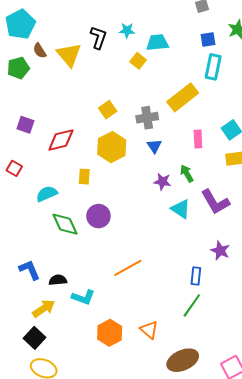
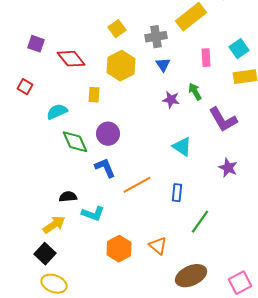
red diamond: (61, 140) -> (71, 59), turned 64
cyan triangle: (181, 209) -> (182, 147), moved
blue L-shape: (29, 270) -> (105, 168), moved
blue rectangle: (196, 276) -> (177, 193), moved

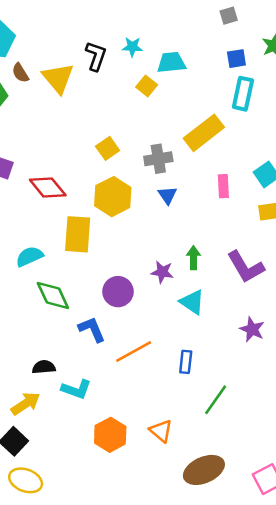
green arrow: (195, 92) -> (193, 258), moved, turned 30
yellow rectangle: (94, 95) -> (78, 234), size x1.8
purple star: (171, 100) -> (162, 272), moved
purple circle: (108, 134) -> (118, 292), moved

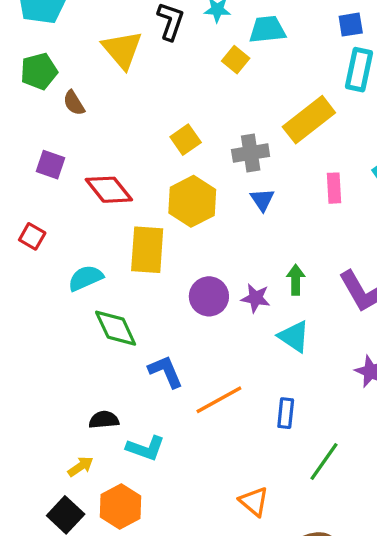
brown semicircle: (20, 73) -> (74, 103), moved
purple circle: (118, 292) -> (209, 296), moved
yellow arrow: (26, 404) -> (81, 466), size x0.7
orange hexagon: (110, 435) -> (121, 507), moved

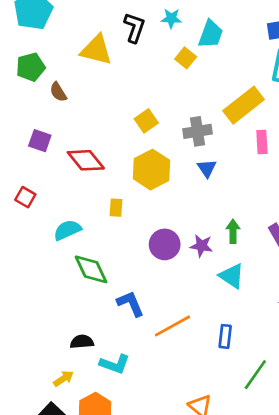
cyan trapezoid: (267, 30) -> (211, 34), turned 116
yellow triangle: (122, 50) -> (96, 50), turned -36
pink rectangle: (334, 188) -> (262, 142), moved
yellow rectangle: (147, 250) -> (116, 208), size x0.5

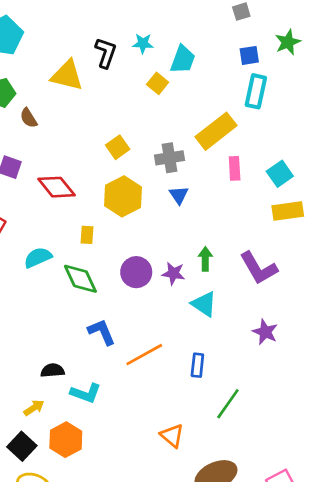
green diamond: (91, 269) -> (80, 279), moved

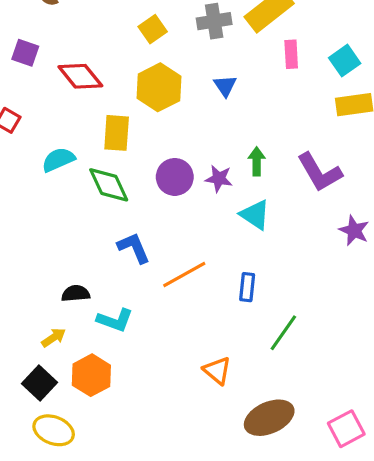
gray cross: (169, 158) -> (214, 21), moved
yellow rectangle: (87, 235) -> (117, 133), size x1.6
purple star: (265, 332) -> (354, 230), moved

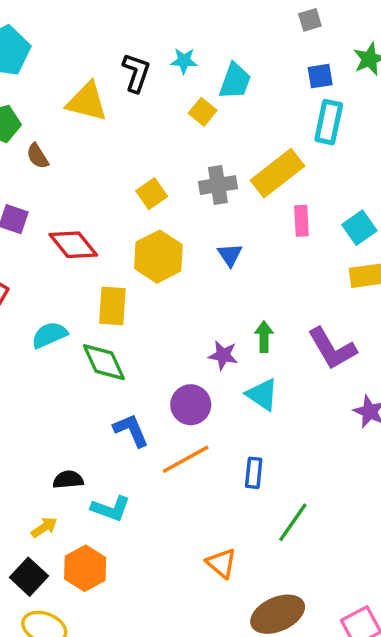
purple circle: (175, 177) -> (191, 405), moved

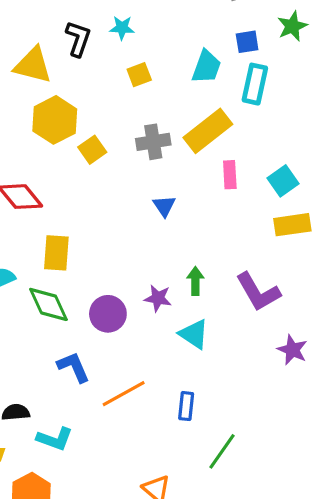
cyan trapezoid: (235, 81) -> (206, 67), moved
yellow square: (203, 112) -> (139, 75), turned 30
yellow hexagon: (158, 257) -> (55, 120), moved
purple circle: (191, 405) -> (108, 314), moved

